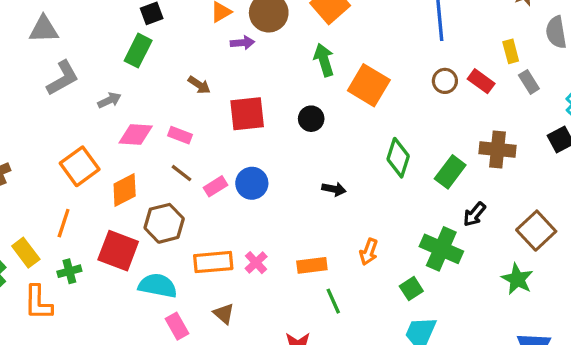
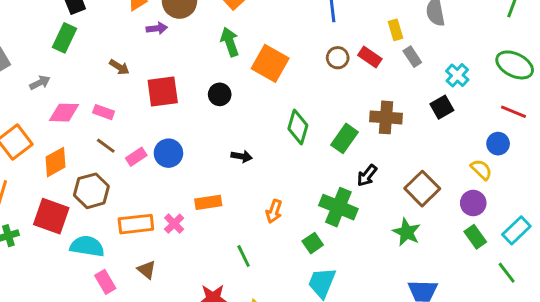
orange rectangle: (312, 265) -> (208, 202), moved

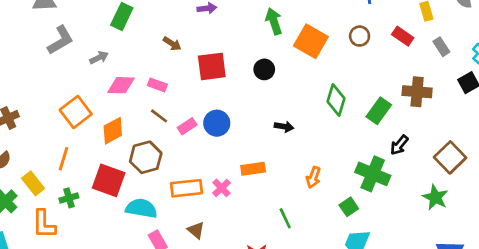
gray rectangle: (412, 57) -> (441, 47), moved
brown circle: (338, 58) -> (360, 36), moved

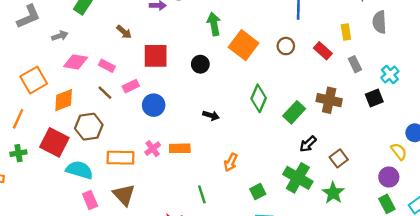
pink rectangle: (187, 126) -> (131, 86), moved
brown square: (450, 157) -> (339, 158), moved, size x0.7
green cross: (373, 174) -> (298, 178), moved
pink cross: (221, 188) -> (153, 149), moved
brown triangle: (196, 230) -> (124, 195), size x1.5

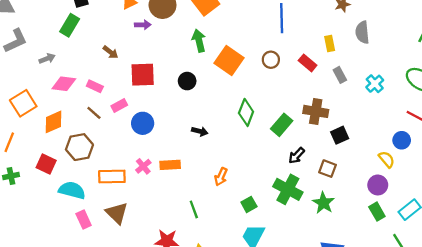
black square: (374, 98) -> (340, 135), moved
red square: (54, 142) -> (46, 164), size x0.7
brown square: (339, 158) -> (327, 169), turned -30

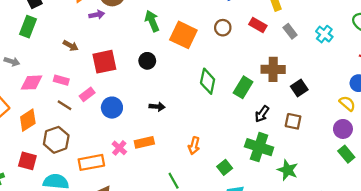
gray arrow: (47, 59) -> (12, 61), turned 48
black arrow: (200, 131) -> (157, 107), moved
green star: (323, 203) -> (288, 170), moved

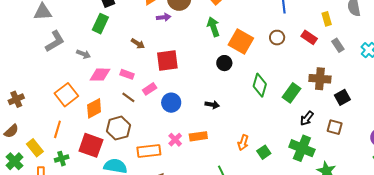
black circle: (147, 61) -> (224, 63), moved
red square: (27, 161) -> (91, 145), size x1.4
green square: (225, 167) -> (264, 152), moved

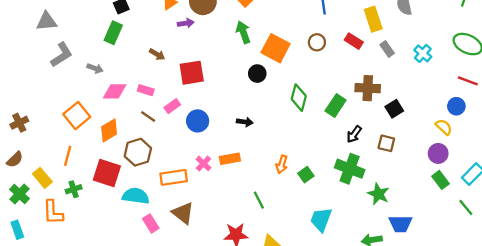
yellow rectangle: (327, 19) -> (373, 19), size x1.5

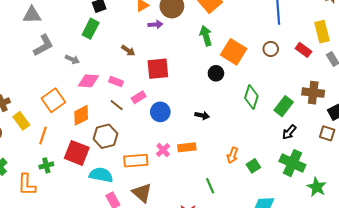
black arrow: (354, 134) -> (289, 132), moved
brown square: (386, 143) -> (327, 133), moved
yellow rectangle: (42, 178) -> (21, 121), moved

